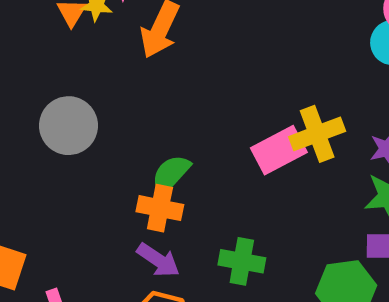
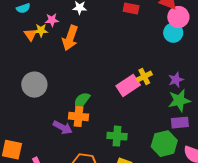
yellow cross: (317, 134) -> (144, 76), size x0.7
purple arrow: (158, 260) -> (63, 127), moved

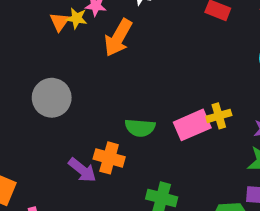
green semicircle: (82, 101) -> (140, 128), moved, turned -132

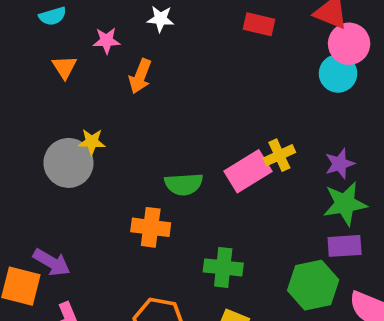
yellow star: (77, 18) -> (92, 142), moved
orange arrow: (118, 38) -> (140, 76), size x0.7
purple arrow: (82, 170) -> (52, 262), moved

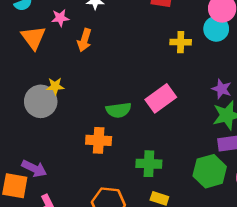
orange triangle: (64, 67) -> (33, 38), size x1.5
yellow cross: (279, 155) -> (181, 42), moved, turned 30
purple star: (340, 164) -> (222, 89), turned -30

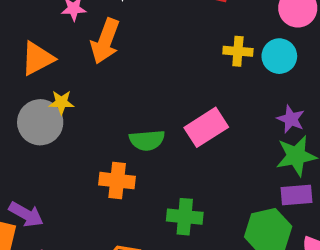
cyan circle: (216, 29) -> (279, 56), moved
orange triangle: (33, 38) -> (37, 58), moved, turned 36
orange arrow: (84, 40) -> (105, 41), size x1.4

